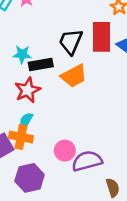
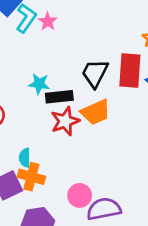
red star: (28, 90) -> (65, 121), moved
cyan semicircle: (26, 120) -> (25, 158), moved, turned -35

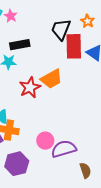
black trapezoid: (95, 73) -> (61, 29), moved
black rectangle: (59, 97) -> (20, 45), moved

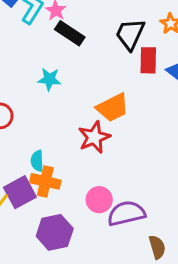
black rectangle: (20, 45) -> (70, 33), moved, turned 42
red rectangle: (74, 46) -> (148, 60), size x0.7
red star: (30, 87) -> (94, 137), moved

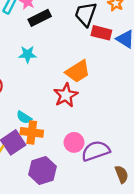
black rectangle: (70, 33) -> (40, 18), turned -55
red rectangle: (148, 60) -> (101, 33), turned -72
cyan semicircle: (37, 161) -> (24, 117), turned -49

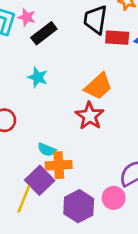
cyan star: (28, 54) -> (38, 77), turned 30
pink circle: (74, 142) -> (114, 198), moved

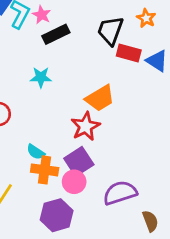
cyan star: (38, 77) -> (41, 77), turned -30
purple square: (40, 180) -> (79, 162), moved
pink circle: (114, 198) -> (74, 182), moved

